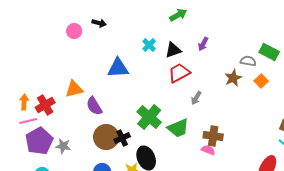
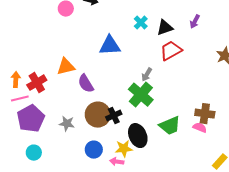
gray arrow: (196, 98) -> (147, 75), moved
green trapezoid: (178, 128) -> (170, 126), moved
gray star: (63, 146) -> (67, 124), moved

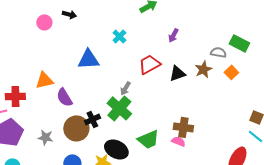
black triangle: (165, 28) -> (177, 73), moved
red cross: (37, 83) -> (15, 96), turned 30
black cross: (114, 116) -> (92, 119), moved
black ellipse: (138, 136) -> (116, 149), turned -40

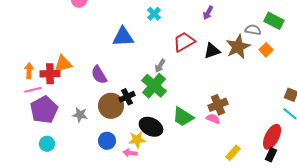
brown star: (203, 69) -> (238, 47), size x1.4
orange triangle: (44, 80) -> (63, 64), moved
brown cross: (183, 127) -> (218, 105), turned -30
green trapezoid: (148, 139) -> (183, 117), turned 55

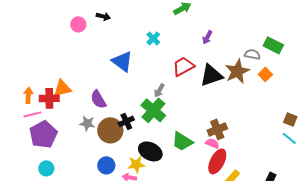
blue triangle: (123, 37) -> (122, 61), turned 40
black triangle: (212, 51) -> (211, 75), size x1.4
gray star: (80, 115) -> (87, 123), moved
red ellipse: (272, 137) -> (217, 161), moved

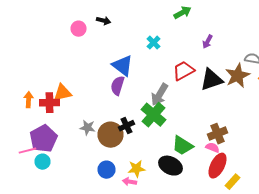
gray arrow: (159, 90) -> (160, 95), size x1.6
purple semicircle: (98, 99) -> (118, 86), moved, turned 48
pink line: (32, 114) -> (28, 151), moved
black ellipse: (150, 151) -> (170, 166), moved
cyan circle: (46, 168) -> (42, 162), moved

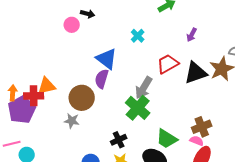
pink circle: (78, 29) -> (72, 25), moved
black cross: (126, 126) -> (119, 140), moved
brown circle: (110, 135) -> (82, 98), moved
purple pentagon: (44, 139) -> (22, 110), moved

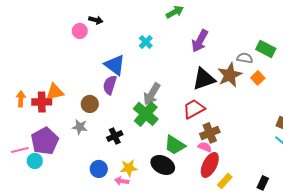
purple arrow: (192, 35) -> (200, 41), size x1.6
red trapezoid: (168, 64) -> (194, 109), moved
brown circle: (82, 98) -> (90, 104), size x0.7
purple pentagon: (22, 110) -> (45, 141), moved
black cross: (119, 140) -> (115, 136), moved

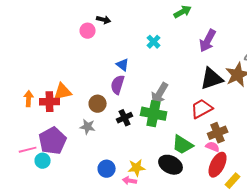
blue triangle: (115, 65) -> (123, 65), size x0.6
green cross: (146, 114) -> (154, 114), turned -30
black cross: (115, 136) -> (125, 118), moved

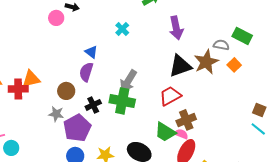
purple arrow: (208, 41) -> (176, 28), turned -40
purple pentagon: (53, 141) -> (77, 128), moved
green trapezoid: (183, 145) -> (165, 132), moved

